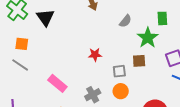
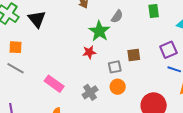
green star: (148, 38) -> (99, 31), moved

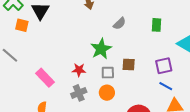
green star: (99, 31) -> (101, 49), moved
orange square: (15, 47) -> (22, 25), moved
red star: (89, 52) -> (79, 70), moved

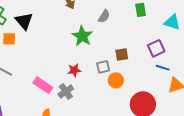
green star: (101, 49) -> (82, 36), moved
gray cross: (79, 93) -> (66, 91), moved
orange circle: (107, 93) -> (116, 80), moved

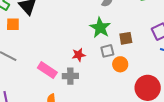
green star: (82, 36) -> (100, 28), moved
gray cross: (66, 91) -> (70, 76), turned 35

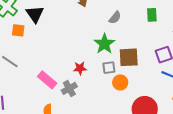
brown square: (126, 38) -> (129, 57), size x1.5
gray cross: (70, 76) -> (69, 88), turned -35

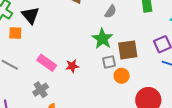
red star: (80, 68) -> (72, 66), moved
pink rectangle: (47, 80) -> (47, 63), moved
gray cross: (69, 88) -> (41, 90), moved

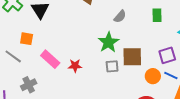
orange square: (15, 33) -> (27, 39), moved
orange circle: (122, 76) -> (153, 76), moved
gray cross: (41, 90) -> (29, 85), moved

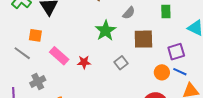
green star: (108, 42) -> (106, 31), moved
brown square: (132, 57) -> (143, 39), moved
gray square: (112, 66) -> (121, 63), turned -32

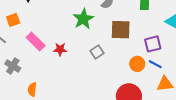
orange square: (35, 35) -> (13, 20), turned -32
gray cross: (38, 81) -> (13, 66), turned -35

